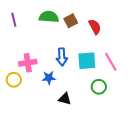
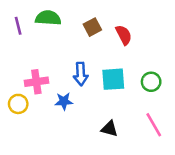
green semicircle: (49, 17) -> (48, 18), moved
pink line: (111, 62) -> (154, 125), moved
green circle: (99, 87) -> (151, 82), moved
black triangle: (65, 99) -> (109, 129), moved

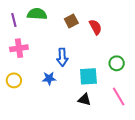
cyan square: (113, 79) -> (88, 76), moved
pink cross: (36, 82) -> (19, 48), moved

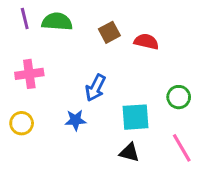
purple line: (14, 20) -> (25, 18), moved
red semicircle: (95, 27) -> (146, 42), turned -49
blue arrow: (62, 57) -> (95, 88), turned 30

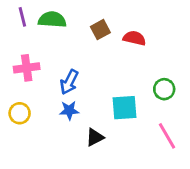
blue arrow: (95, 88) -> (69, 82), moved
black triangle: (129, 152) -> (95, 137), moved, turned -42

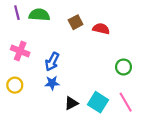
pink cross: (27, 68) -> (20, 51), turned 30
cyan square: (124, 108) -> (98, 102), moved, turned 36

